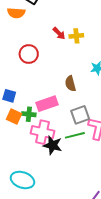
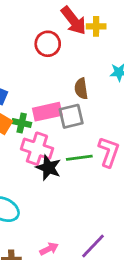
red arrow: (59, 33) -> (74, 20), size x1.6
red circle: (29, 54) -> (48, 44), moved
gray square: (80, 115) -> (71, 116), moved

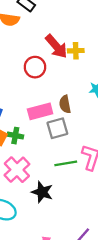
pink rectangle: (47, 112) -> (40, 111), moved
pink cross: (37, 149) -> (17, 170), moved, turned 30
black star: (48, 168) -> (42, 192), moved

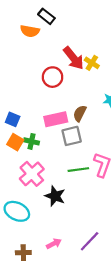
yellow cross: (76, 51) -> (92, 63), turned 32
brown semicircle: (65, 104) -> (80, 113), turned 35

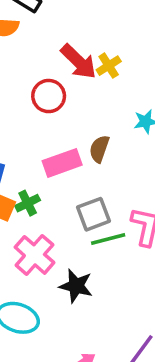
yellow cross: (92, 63) -> (109, 66), turned 32
gray square: (72, 136) -> (93, 214), moved
green cross: (31, 141) -> (28, 203), turned -32

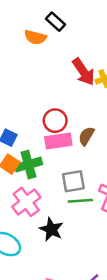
red circle: (49, 96) -> (55, 121), moved
green cross: (28, 203) -> (28, 165), size x1.5

